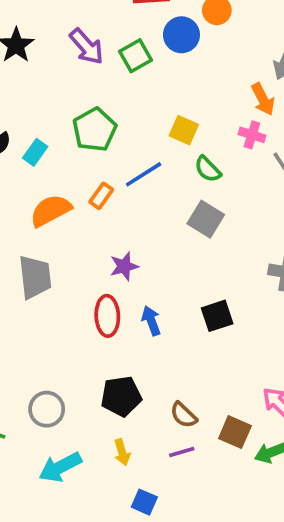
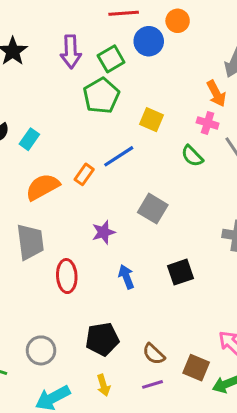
purple arrow: (87, 47) -> (71, 52), turned 40
green pentagon: (95, 130) -> (101, 96), moved
green semicircle: (208, 169) -> (192, 156), moved
gray square: (206, 219) -> (153, 209), moved
red ellipse: (107, 316) -> (67, 276), moved

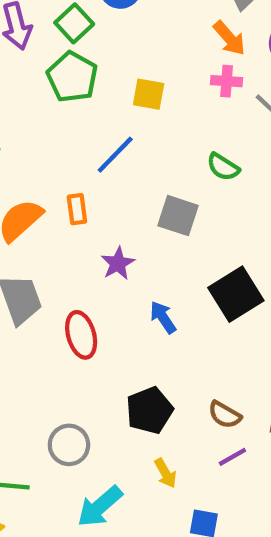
green semicircle: (192, 156) -> (223, 167), moved
orange rectangle: (84, 174) -> (77, 209), moved, turned -30
black square: (181, 272) -> (236, 294), size x1.4

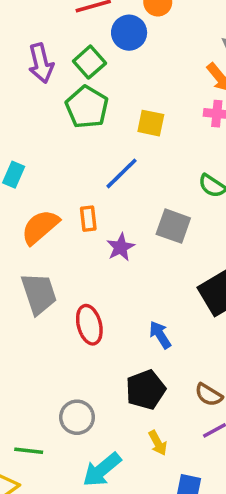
purple star: (118, 263) -> (121, 247), moved
blue arrow: (163, 317) -> (160, 335), moved

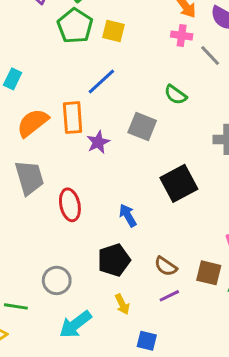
yellow square: (151, 123) -> (114, 31), moved
orange rectangle: (88, 219) -> (73, 118), size x1.5

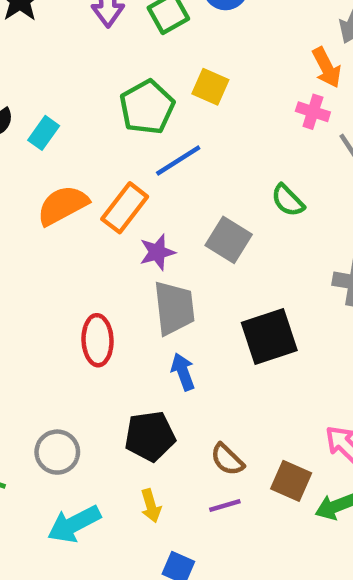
green pentagon: (75, 26) -> (147, 107), moved
orange rectangle: (73, 118) -> (125, 208), turned 32
gray trapezoid: (29, 178) -> (174, 308), moved

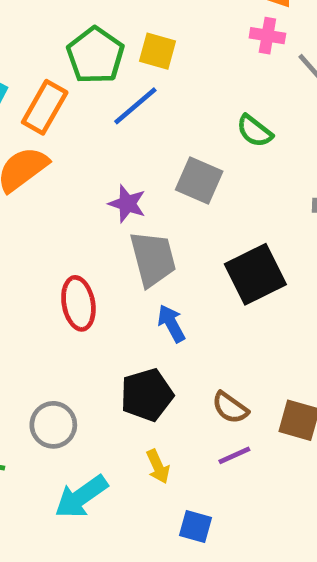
yellow square: (210, 87) -> (157, 51), moved
orange rectangle: (125, 208) -> (45, 107), moved
purple star: (157, 252) -> (127, 204), turned -30

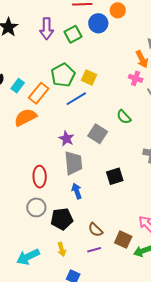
black square: (255, 274) -> (115, 176), size x0.7
gray circle: (53, 425) -> (36, 207), moved

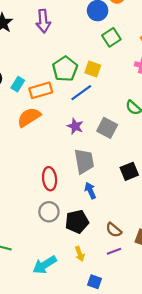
green square: (73, 34) -> (111, 37), moved
orange rectangle: (39, 93) -> (41, 90), turned 40
purple star: (66, 139) -> (75, 126), moved

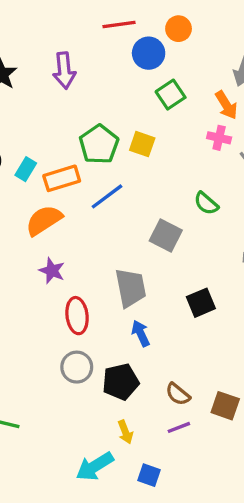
blue line: (81, 93) -> (107, 196), moved
purple star: (75, 126) -> (52, 271), moved
cyan arrow: (45, 265) -> (95, 466), moved

